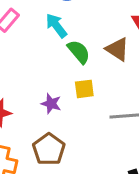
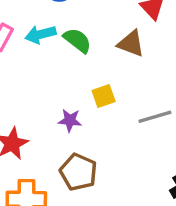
cyan arrow: (56, 26) -> (40, 34), moved, turned -55
green semicircle: (79, 52) -> (77, 40), moved

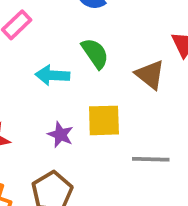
cyan arrow: (40, 34) -> (52, 75), moved
yellow square: (104, 96) -> (104, 120), size x1.4

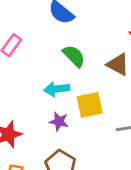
cyan arrow: (52, 75) -> (57, 89), moved

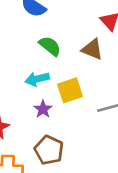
purple star: (59, 121) -> (43, 109), turned 30

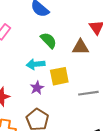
brown triangle: (92, 49) -> (80, 47), turned -30

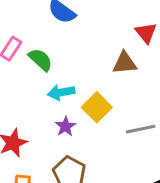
green semicircle: (49, 40) -> (40, 60), moved
yellow square: (59, 76) -> (97, 107), turned -30

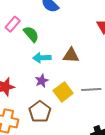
brown triangle: (125, 63) -> (71, 55), moved
yellow square: (97, 107) -> (63, 92), moved

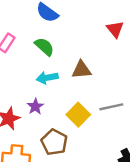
green semicircle: (31, 34) -> (44, 47), moved
purple star: (42, 81) -> (35, 106), moved

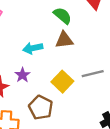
green semicircle: (44, 47) -> (63, 16), moved

